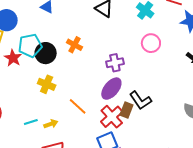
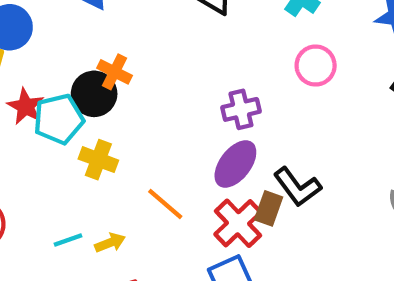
orange cross: (74, 45) -> (114, 72), moved
cyan pentagon: (30, 46) -> (59, 119), moved

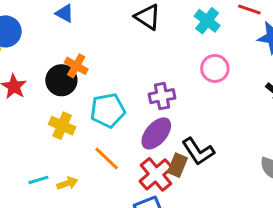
cyan pentagon: (59, 119) -> (108, 110), moved

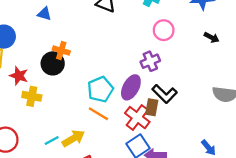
purple cross: (162, 96) -> (150, 61), moved
cyan pentagon: (108, 110) -> (100, 89), moved
yellow cross: (62, 126) -> (32, 96), moved
yellow arrow: (67, 183) -> (73, 138), size x1.5

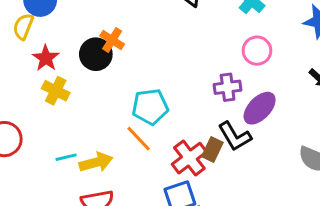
purple ellipse: (131, 87) -> (260, 108), moved

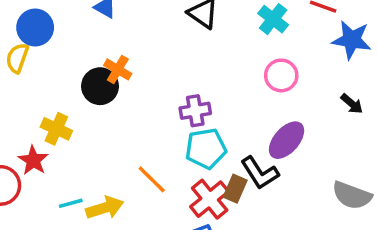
red star: (46, 58) -> (33, 160), moved
purple cross: (228, 87) -> (195, 111), moved
cyan pentagon: (150, 107) -> (206, 149), moved

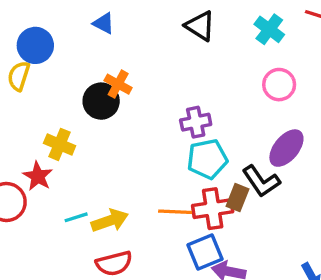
orange line: (152, 179) -> (175, 212), moved, turned -40
red cross: (210, 199) -> (213, 209), turned 33

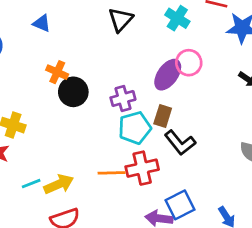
black triangle: (200, 26) -> (121, 20), turned 44
black circle: (101, 101) -> (73, 92), moved
purple ellipse: (286, 148) -> (168, 75), moved
brown rectangle: (238, 198) -> (163, 116), moved
blue square: (205, 252) -> (180, 205), moved

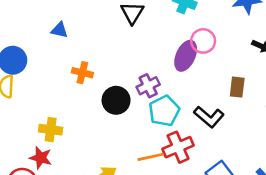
black circle: (73, 92) -> (116, 100), moved
brown rectangle: (163, 116) -> (237, 87), moved

